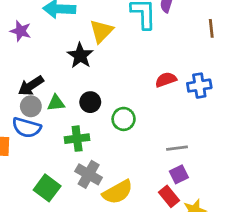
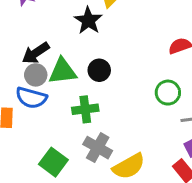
green triangle: (56, 103) -> (63, 71), size x1.5
green circle: (124, 119) -> (168, 93), moved

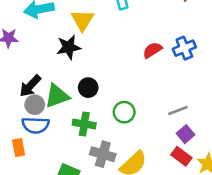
black star: (88, 21) -> (69, 47), turned -30
green circle: (168, 93) -> (124, 112), moved
green cross: (85, 109) -> (84, 124), turned 30

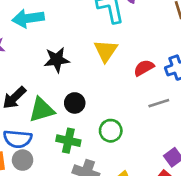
yellow triangle: (82, 20) -> (106, 51), moved
gray circle: (35, 105) -> (23, 160), moved
gray line: (178, 110) -> (159, 103), moved

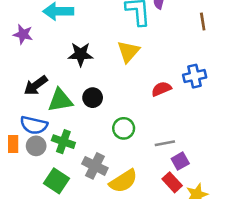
red semicircle: (144, 68) -> (161, 89), moved
gray line: (159, 103) -> (165, 143), moved
green cross: (68, 141) -> (63, 142), moved

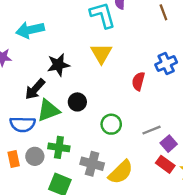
black arrow: (36, 85) -> (35, 89), moved
red semicircle: (161, 89) -> (138, 81), turned -42
blue semicircle: (34, 125) -> (23, 124), moved

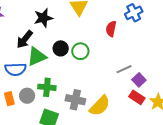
green circle: (111, 124) -> (80, 51), moved

